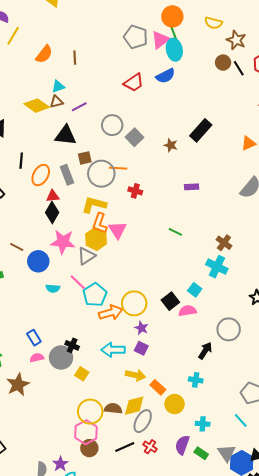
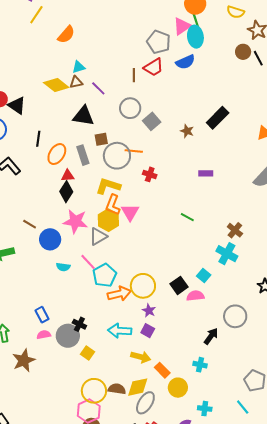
gray pentagon: (136, 37) -> (159, 42), moved
brown line: (75, 58) -> (134, 75), moved
purple line: (79, 107) -> (98, 88), turned 70

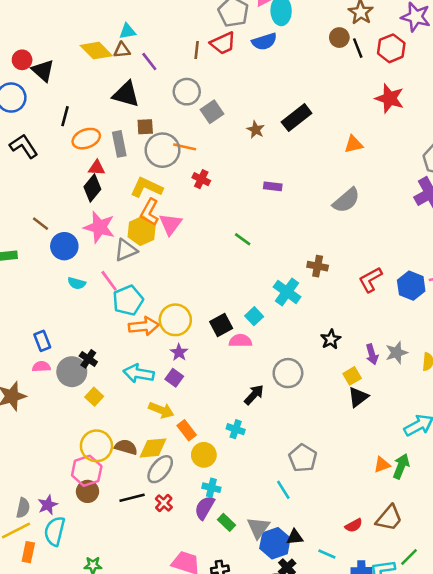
orange ellipse: (57, 154) -> (86, 139), turned 30
brown cross: (235, 230) -> (318, 266), moved, turned -35
cyan cross: (205, 409) -> (211, 488), moved

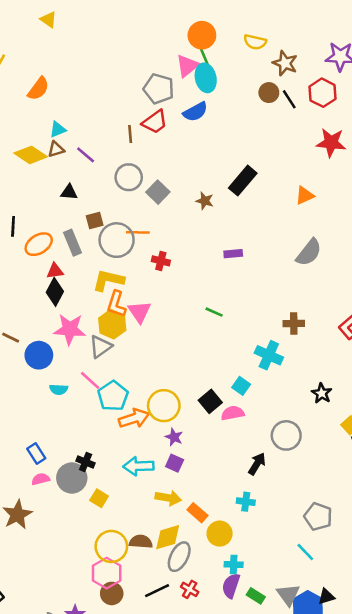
black triangle: (126, 94) -> (69, 192), size x0.6

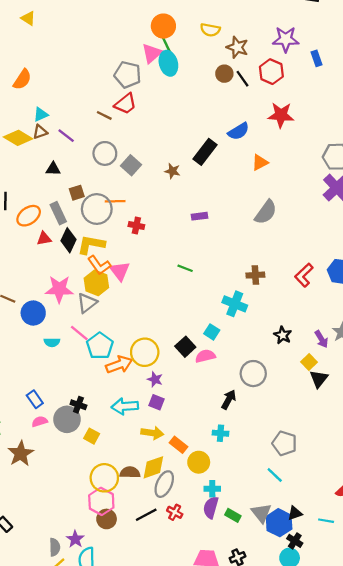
blue semicircle: (195, 112) -> (239, 131), moved
brown line: (130, 134) -> (104, 115), turned -56
black diamond: (55, 292) -> (68, 240), moved
orange L-shape: (116, 304) -> (99, 265), turned -50

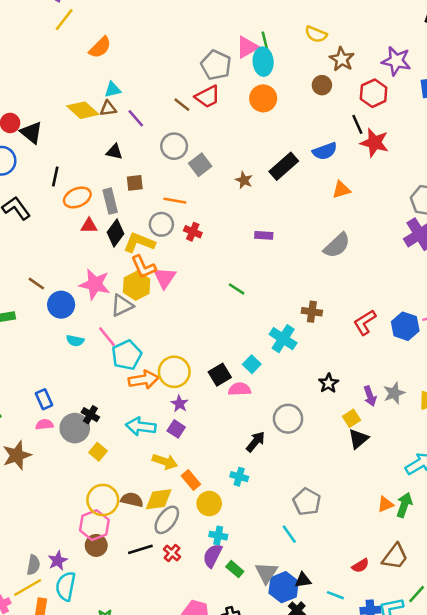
orange circle: (163, 26) -> (263, 98), moved
black line: (243, 79) -> (357, 124), moved
gray circle: (97, 209) -> (161, 224), moved, size x0.7

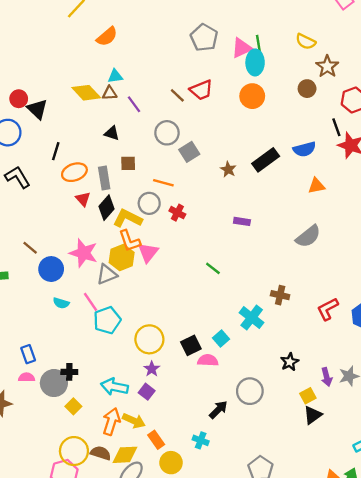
gray pentagon: (216, 65) -> (204, 38), moved
red triangle: (89, 226) -> (83, 199), turned 42
orange arrow: (144, 380) -> (111, 422), moved, turned -68
black cross: (90, 415) -> (69, 372), turned -35

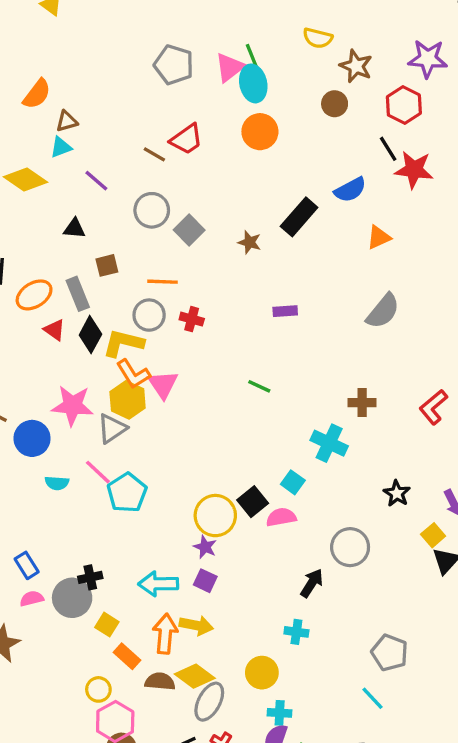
brown triangle: (110, 93) -> (67, 121), moved
yellow circle: (149, 339) -> (215, 516), moved
orange rectangle: (156, 440) -> (127, 656), moved
yellow circle: (74, 451) -> (98, 689), moved, size x0.6
yellow diamond: (125, 455) -> (195, 676), turned 52

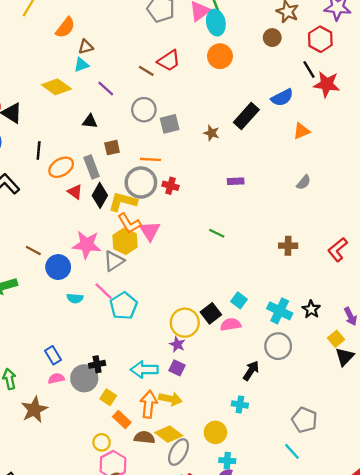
gray square: (189, 230) -> (170, 124), turned 30
gray semicircle: (383, 311) -> (304, 182), size x0.6
gray circle: (149, 315) -> (141, 183), size x1.4
cyan cross: (329, 443) -> (280, 311), moved

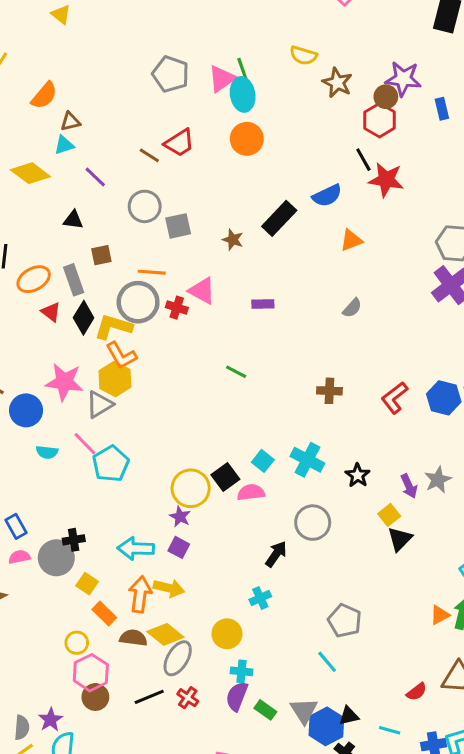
brown circle: (272, 38) -> (386, 97), moved
pink triangle: (150, 231) -> (202, 291), moved, turned -30
cyan cross: (280, 311) -> (307, 460), moved
cyan cross: (240, 404) -> (260, 598), turned -35

